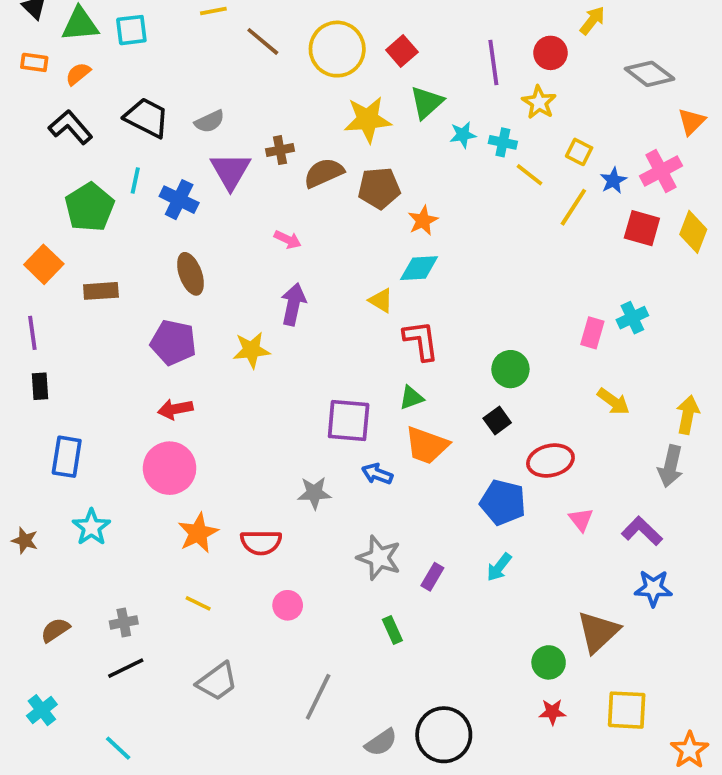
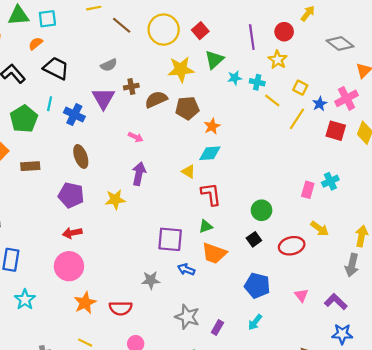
orange semicircle: (78, 74) -> (36, 44), moved
gray semicircle: (210, 121) -> (109, 65), moved
red ellipse: (550, 461) -> (292, 246), moved

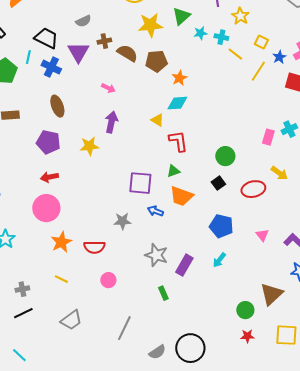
black trapezoid: (56, 68) -> (46, 38), moved
brown semicircle: (156, 99) -> (127, 53), turned 55
purple rectangle: (217, 328) -> (184, 265), size x1.5

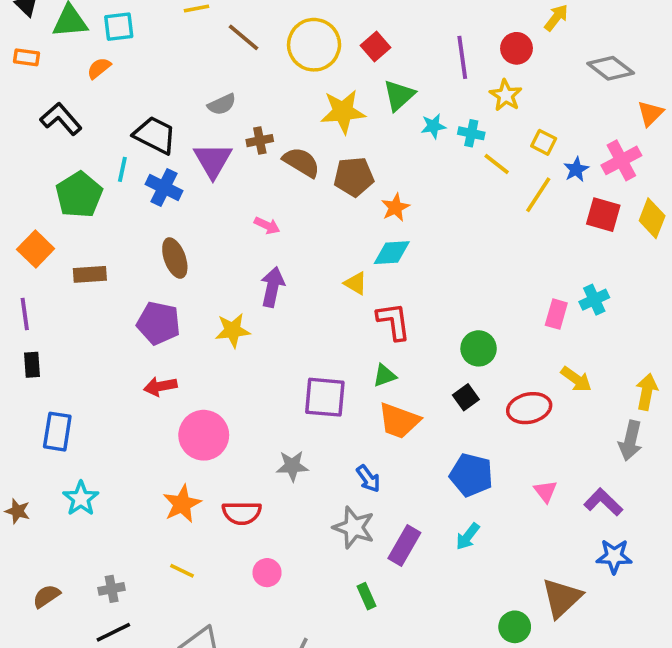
pink circle: (46, 208) -> (204, 435), moved
blue arrow: (155, 211) -> (368, 479), moved, turned -147

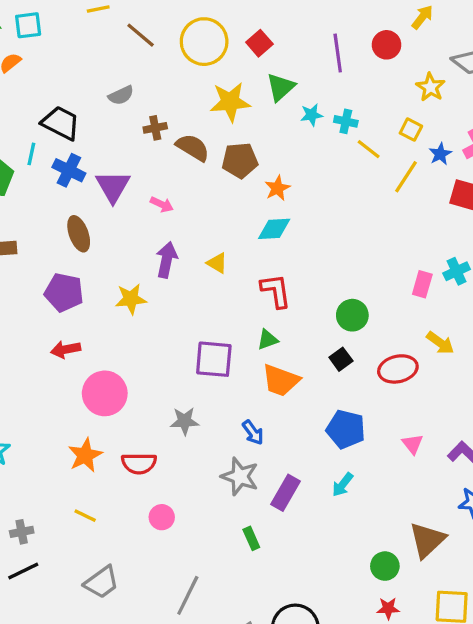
yellow star: (506, 95) -> (430, 87), moved
purple triangle: (213, 160) -> (113, 187), moved
yellow triangle: (356, 283) -> (217, 263), moved

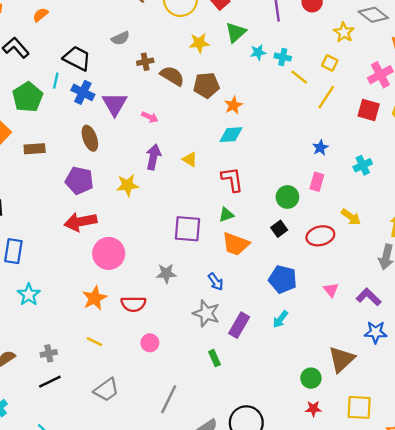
yellow star: (230, 102) -> (199, 43), size x0.7
blue star: (440, 154) -> (320, 148), moved
pink rectangle: (422, 284) -> (317, 182), moved
red arrow: (66, 349) -> (80, 222), size x1.5

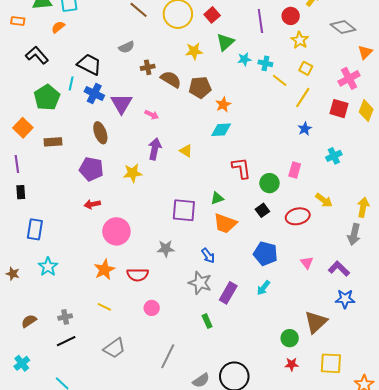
yellow star: (344, 32) -> (300, 40), moved
blue star: (320, 148) -> (305, 129), moved
red L-shape: (232, 179) -> (241, 168), moved
red arrow: (80, 222) -> (92, 204), size x0.6

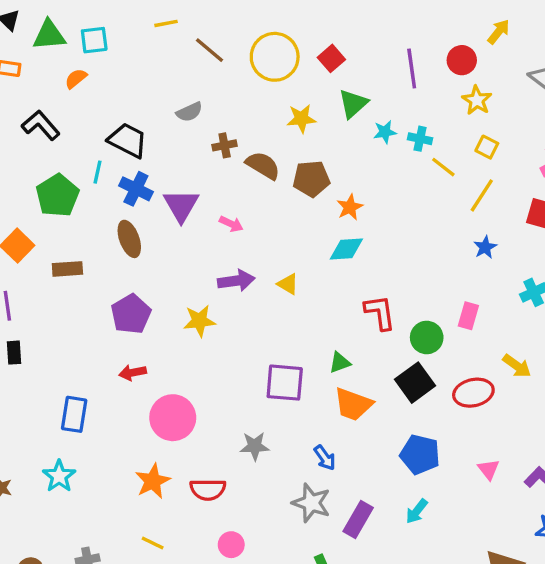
brown ellipse: (100, 133) -> (129, 239), moved
purple arrow: (155, 149) -> (236, 281), turned 70
purple pentagon: (91, 169) -> (131, 314), turned 30
black square: (262, 210) -> (415, 383), size x1.6
blue rectangle: (35, 229) -> (74, 414), moved

